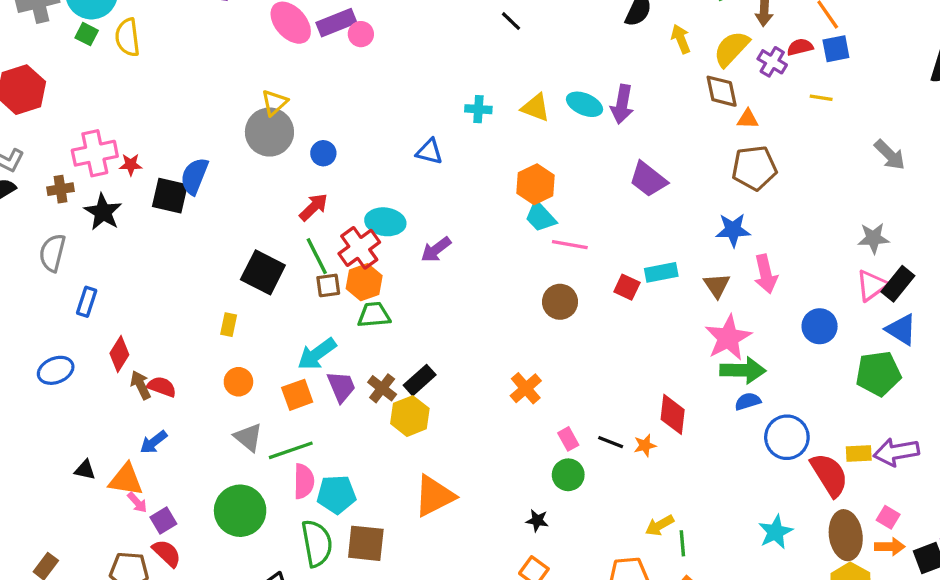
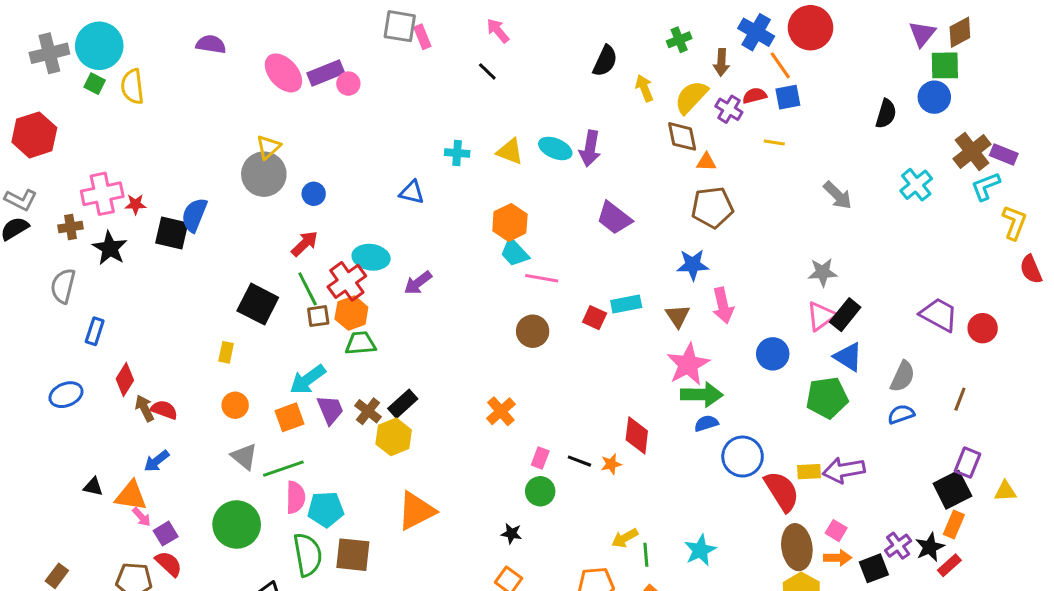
pink rectangle: (568, 439) -> (540, 458), turned 50
cyan star: (775, 532) -> (700, 550), moved

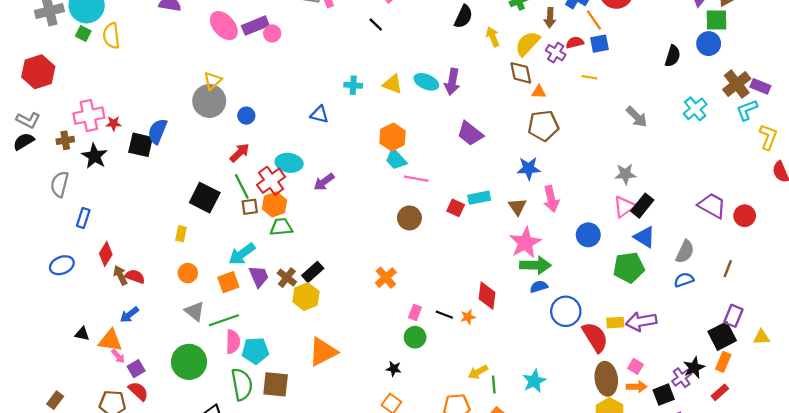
black star: (930, 547) -> (694, 368), moved

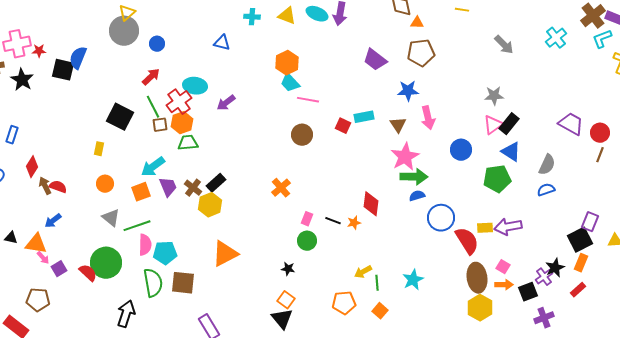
purple trapezoid: (470, 134) -> (375, 60), moved
brown line: (728, 269) -> (600, 155), moved
red semicircle: (138, 391) -> (88, 273), moved

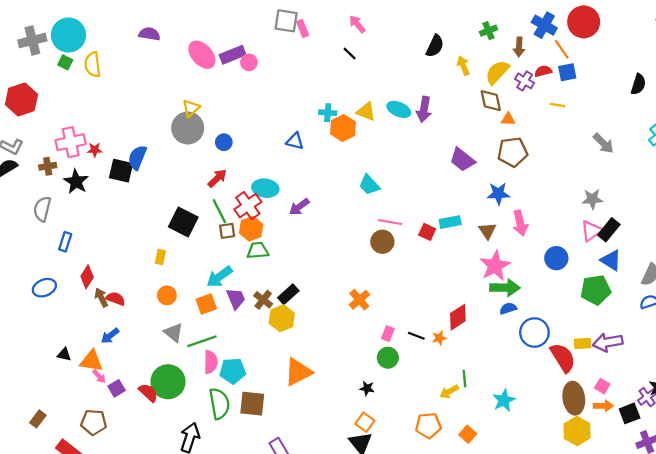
orange hexagon: (287, 63) -> (343, 128), moved
pink line: (308, 100) -> (390, 222), moved
red diamond: (371, 204) -> (458, 317), turned 50
green line: (377, 283) -> (464, 378), moved

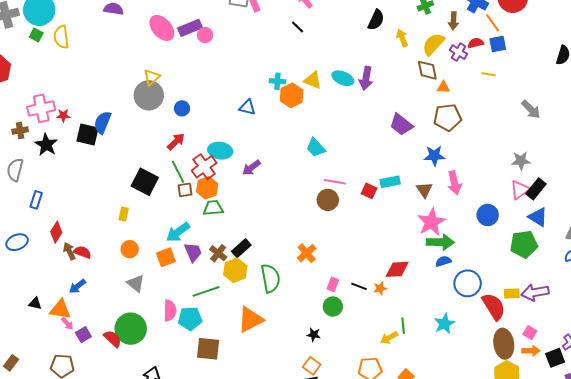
red diamond: (458, 317) -> (397, 269), turned 30
green line: (202, 341) -> (206, 291), moved
cyan star: (504, 400) -> (444, 324), moved
green semicircle: (219, 404) -> (270, 278), moved

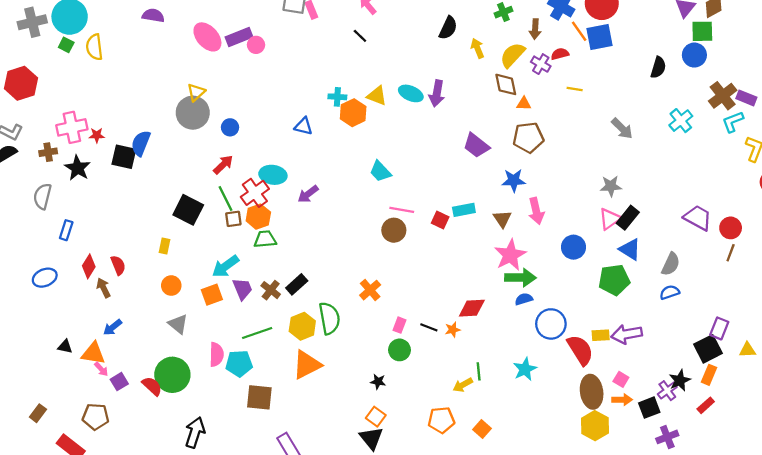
blue square: (498, 44) -> (599, 37), moved, size x1.4
red semicircle: (82, 252) -> (118, 265), moved, turned 48
yellow hexagon: (235, 270) -> (302, 326), moved

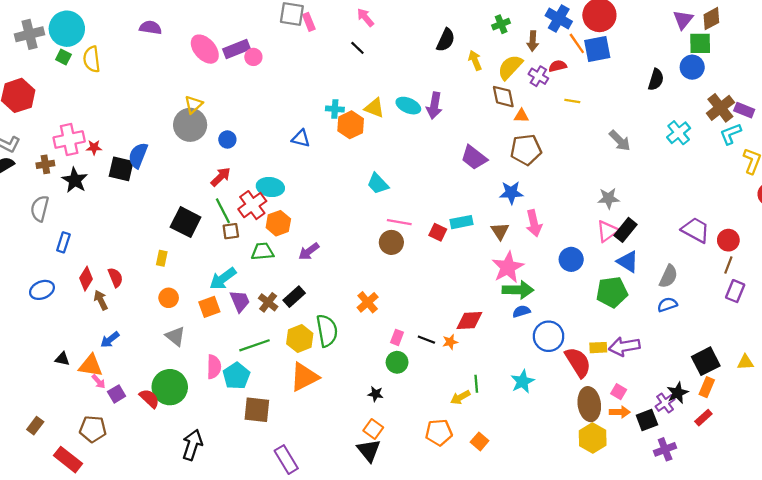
purple arrow: (308, 194) -> (309, 251), moved
orange hexagon: (258, 217) -> (278, 223), moved
purple rectangle: (719, 328) -> (735, 291), moved
cyan pentagon: (239, 363) -> (236, 376), turned -30

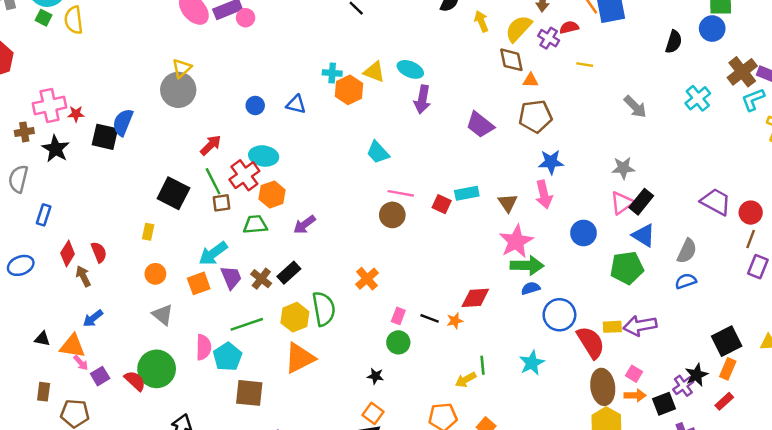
purple arrow: (434, 106) -> (422, 99), moved
blue circle: (227, 140) -> (255, 105), moved
blue star: (511, 193) -> (551, 162), moved
brown rectangle: (35, 426) -> (44, 392), moved, turned -30

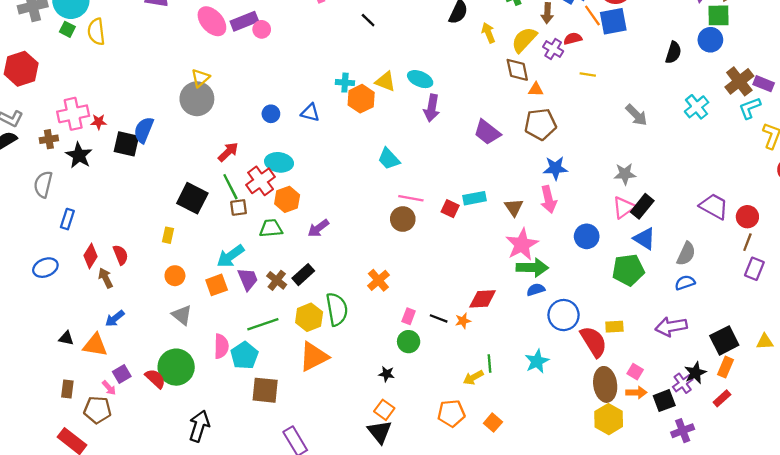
purple arrow: (640, 326) -> (671, 327), moved
pink arrow: (81, 363) -> (109, 388), moved

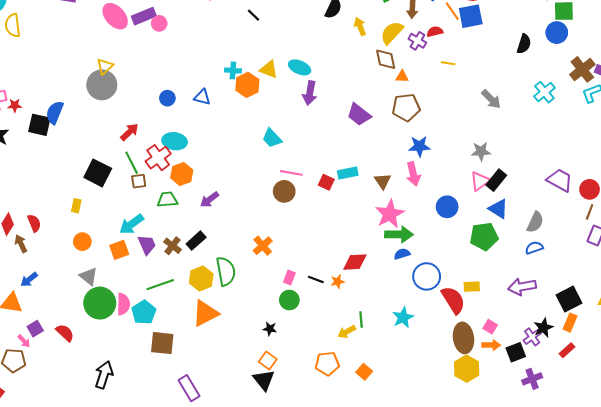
green circle: (176, 367) -> (100, 303), moved

